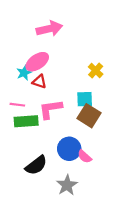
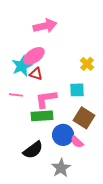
cyan star: (24, 73) -> (22, 66), size x1.5
brown square: (89, 116) -> (84, 118), moved
green rectangle: (26, 121) -> (42, 116), moved

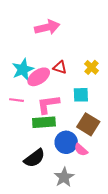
pink ellipse: (34, 56) -> (39, 77), moved
red triangle: (36, 74) -> (60, 67), moved

